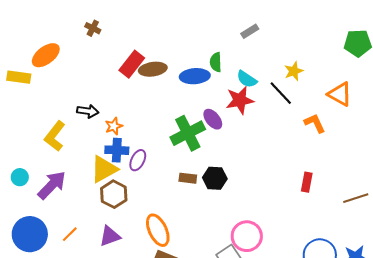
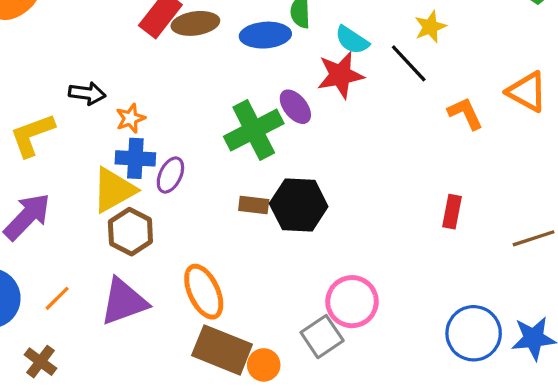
orange triangle: (340, 94) -> (527, 92), moved
yellow L-shape: (55, 136) -> (32, 135), turned 32
black hexagon: (215, 178) -> (299, 205), size x1.4
purple triangle: (110, 236) -> (124, 302), size x1.4

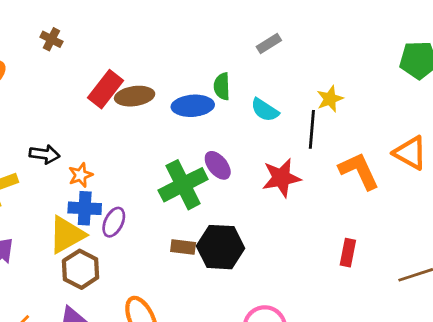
black line: (409, 63) -> (312, 129), turned 48
red star: (340, 75) -> (281, 178), moved
orange L-shape: (465, 113) -> (359, 171), size x1.4

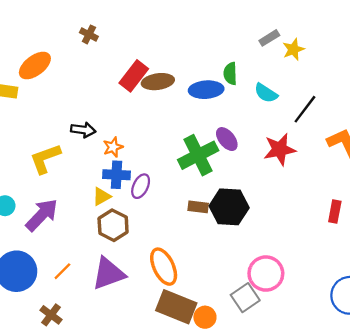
yellow star: (330, 99) -> (293, 49), moved
black line: (312, 129) -> (305, 109), turned 32
yellow triangle: (67, 235) -> (102, 197), size x0.6

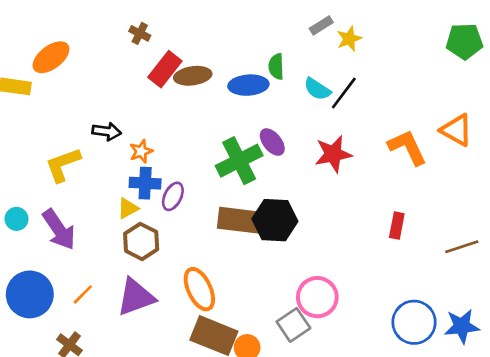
brown cross: (89, 34) -> (140, 33), moved
black line: (305, 109) -> (344, 93), moved
brown rectangle: (198, 207) -> (239, 220), size x1.8
purple arrow: (42, 215) -> (59, 230), turned 102

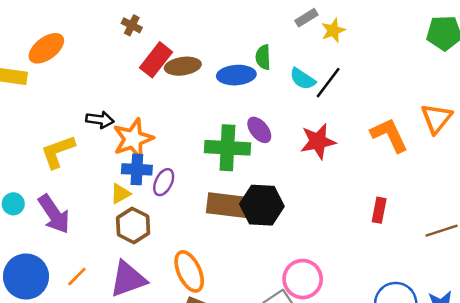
orange triangle: (456, 130) -> (436, 118), turned 40
orange star: (141, 151) -> (133, 139), size x1.8
green cross: (239, 161) -> (227, 148), turned 30

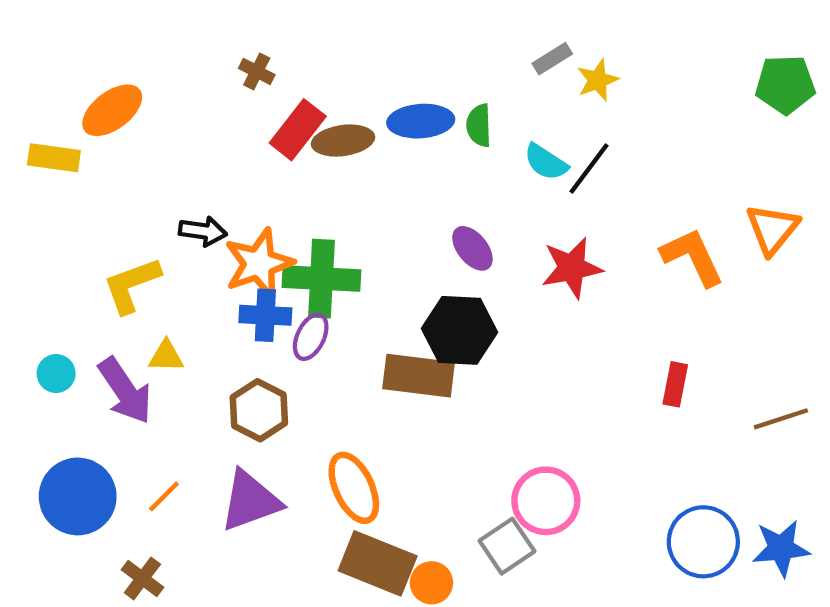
blue ellipse: (236, 75) -> (421, 121), moved
green cross: (227, 148) -> (321, 279), moved
yellow triangle: (120, 194) -> (166, 356), moved, turned 30
black hexagon: (262, 205) -> (460, 330), moved

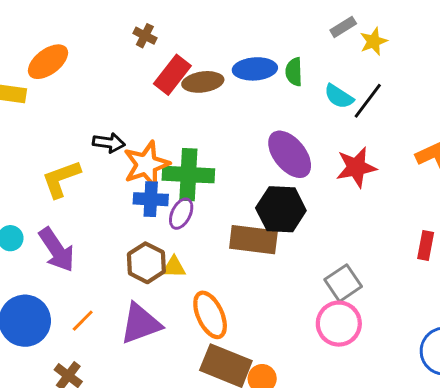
purple ellipse: (472, 248) -> (290, 154), size x1.6
yellow triangle: (166, 356) -> (174, 267), moved
gray square: (507, 546) -> (343, 283), moved

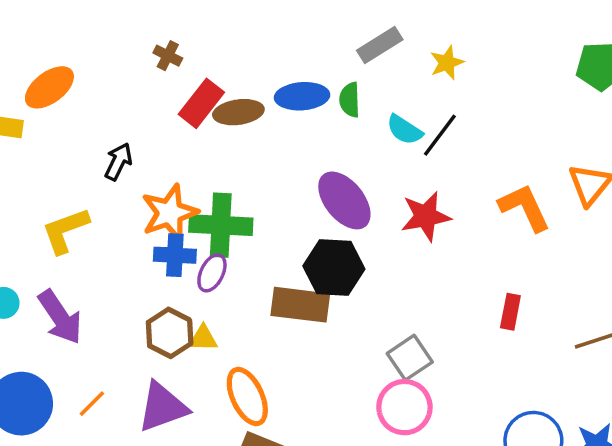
gray rectangle: (343, 27) -> (380, 45), moved, size x1.4
black arrow: (109, 143) -> (118, 162), moved, turned -72

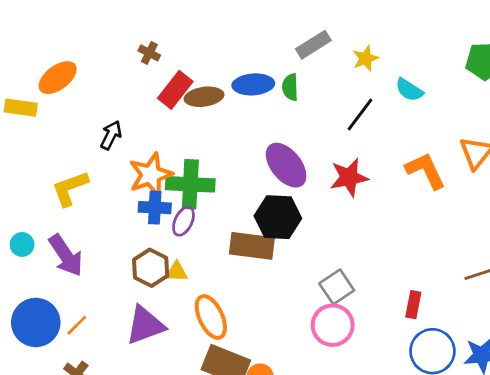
cyan semicircle: (404, 130) -> (409, 90), moved
red rectangle: (510, 312) -> (413, 305), moved
orange line: (92, 404) -> (77, 325), moved

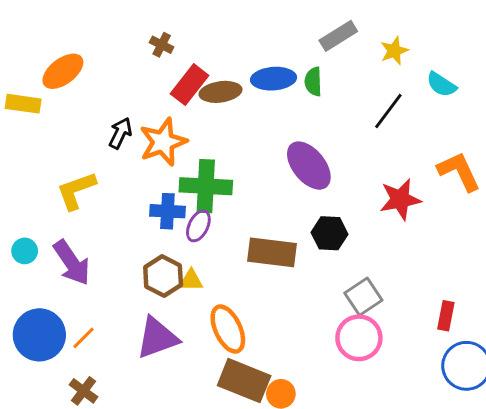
orange star: (151, 175) -> (163, 142), moved
red star: (349, 177) -> (400, 199), moved
black hexagon: (278, 217) -> (329, 233), moved, size x0.7

